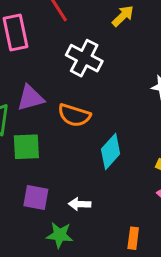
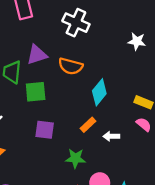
white arrow: (80, 204) -> (111, 136), moved
green star: (60, 235) -> (75, 158), moved
orange rectangle: (133, 238) -> (88, 125), moved, turned 42

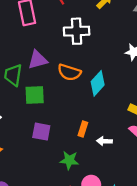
white cross: (76, 23) -> (77, 31), turned -30
cyan diamond: (99, 92) -> (98, 83), moved
orange rectangle: (88, 125) -> (83, 129), turned -32

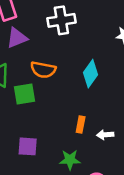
purple triangle: (38, 60) -> (17, 38), moved
orange semicircle: (69, 72) -> (43, 70), moved
purple square: (41, 132) -> (28, 146), moved

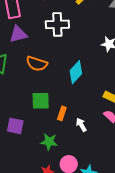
green square: (25, 94) -> (41, 101), moved
white arrow: (105, 135) -> (81, 125), turned 56

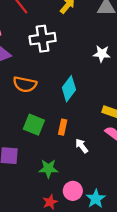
green square: (41, 101) -> (34, 125), turned 30
orange rectangle: (62, 113) -> (63, 127), moved

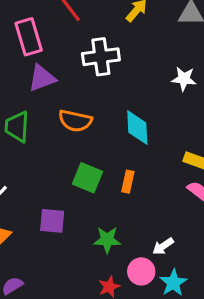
cyan diamond: (69, 89) -> (137, 128), turned -40
white arrow: (82, 146) -> (163, 246), moved, turned -88

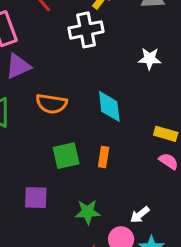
white cross: (101, 57) -> (86, 30), moved
green square: (87, 178) -> (66, 156), turned -32

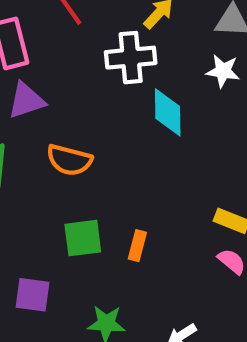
white star: (150, 59) -> (223, 71), moved
cyan diamond: (109, 106) -> (168, 112), moved

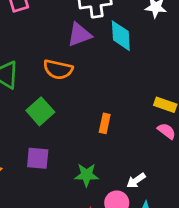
purple triangle: (26, 100) -> (79, 35), moved
green square: (83, 238) -> (40, 111), moved, turned -32

